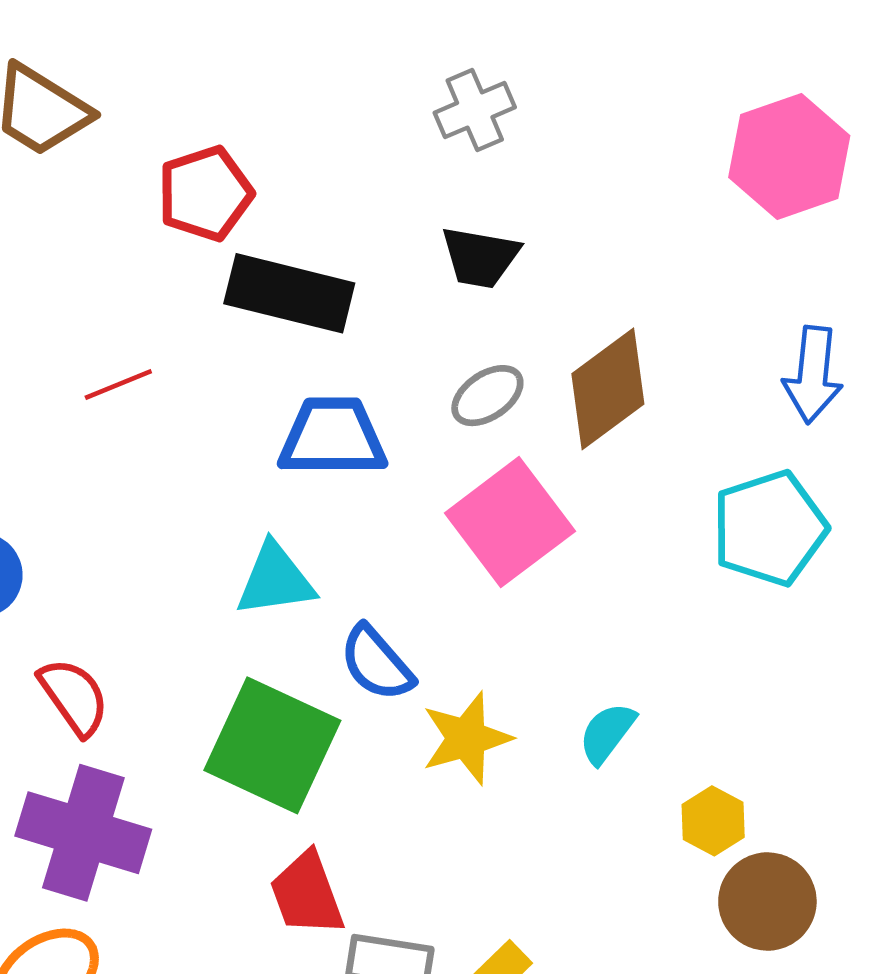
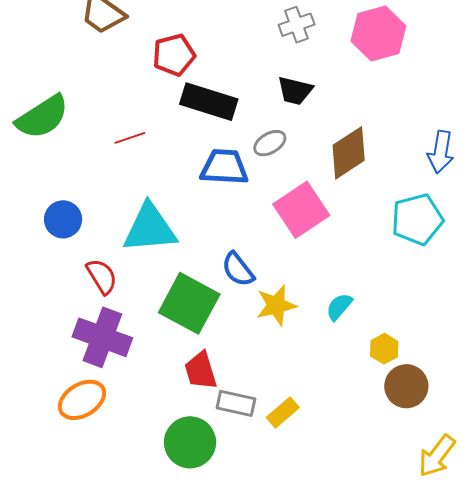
pink hexagon: (789, 157) -> (378, 34), moved
gray ellipse: (487, 396) -> (270, 143), moved
cyan triangle: (275, 580) -> (150, 228), moved, size x1.5

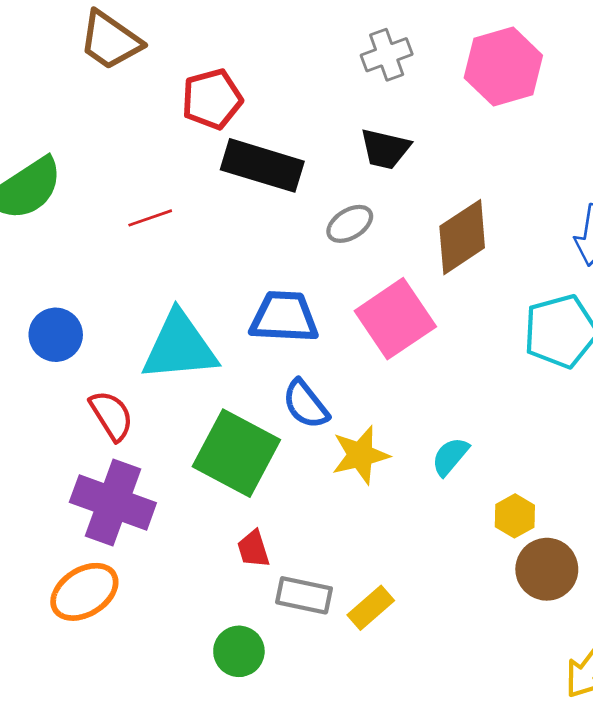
blue trapezoid: (224, 167) -> (284, 317), moved
red trapezoid: (201, 371) -> (253, 549), size x0.7
green circle: (190, 442) -> (239, 651), size x0.7

